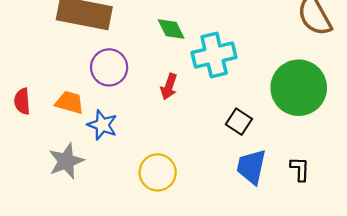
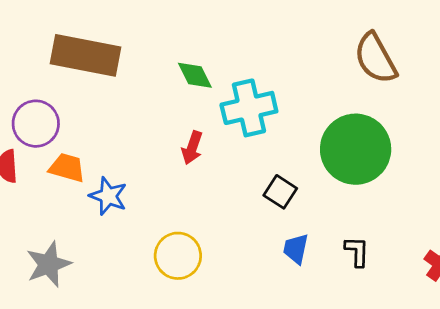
purple circle: (109, 67) -> (36, 124), moved
gray star: (66, 161) -> (49, 264), moved
blue trapezoid: (251, 167) -> (296, 249), size x0.7

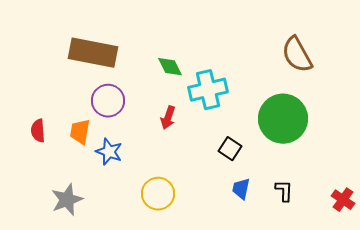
purple circle: (36, 124) -> (108, 101), moved
orange trapezoid: (67, 168) -> (80, 132), turned -96

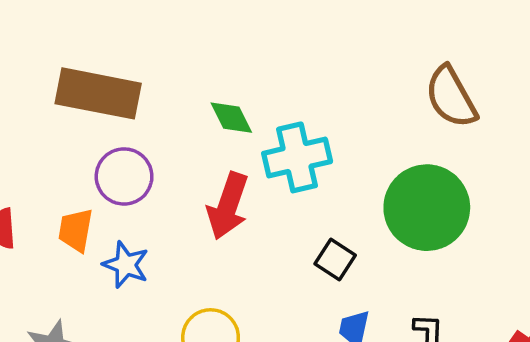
red arrow: (168, 118) -> (228, 206), size x1.6

